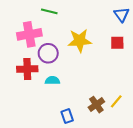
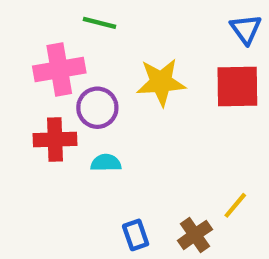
red square: (117, 43) -> (237, 86), size x1.6
brown cross: (96, 105) -> (195, 235), moved

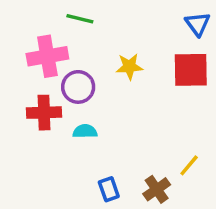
yellow star: (161, 82) -> (129, 66), size x0.7

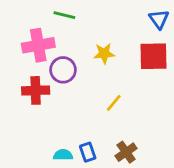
cyan semicircle: (85, 131) -> (63, 155), moved
yellow line: (189, 165) -> (114, 103), moved

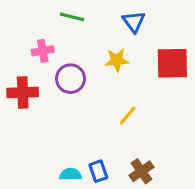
blue triangle: (159, 19) -> (134, 22), moved
pink cross: (38, 45) -> (43, 51), size x0.6
red cross: (36, 90) -> (23, 93), moved

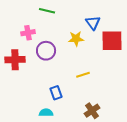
blue triangle: (134, 22) -> (93, 23), moved
yellow line: (128, 116) -> (83, 75), turned 32
blue rectangle: (98, 171) -> (56, 93), moved

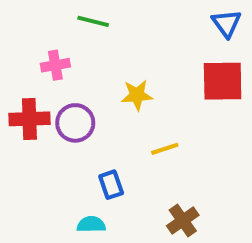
blue triangle: (93, 23) -> (227, 23), moved
yellow star: (76, 39) -> (137, 95), moved
purple circle: (46, 51) -> (75, 123), moved

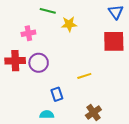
yellow star: (137, 95) -> (69, 24), moved

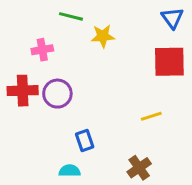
yellow line: (84, 76) -> (151, 116), moved

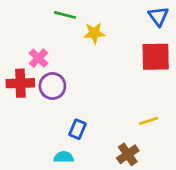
pink cross: (42, 50) -> (39, 58), moved, turned -36
yellow line: (151, 116) -> (149, 121), moved
blue rectangle: (85, 140) -> (78, 129), turned 42

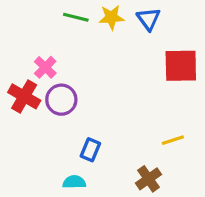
blue triangle: (158, 16) -> (149, 19), moved
yellow star: (94, 33) -> (111, 17), moved
red cross: (20, 83) -> (24, 96), turned 32

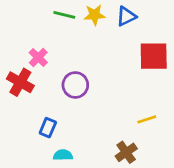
blue triangle: (149, 19) -> (126, 16), turned 40
purple circle: (61, 100) -> (75, 85), moved
blue rectangle: (90, 150) -> (48, 128), moved

